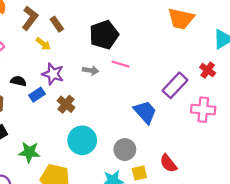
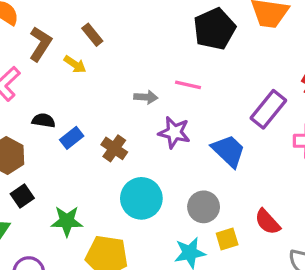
brown L-shape: (30, 18) -> (40, 44), moved
black pentagon: (104, 35) -> (214, 29), moved
purple star: (53, 74) -> (174, 132), moved

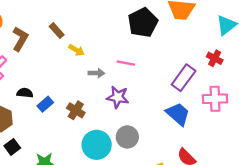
yellow arrow: (75, 64) -> (76, 50), moved
blue trapezoid: (228, 151) -> (178, 114), moved
gray circle: (204, 207) -> (127, 137), moved

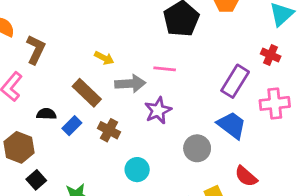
brown rectangle: (57, 31) -> (87, 93), moved, size x1.5
gray arrow: (96, 73) -> (130, 84), size x1.5
purple star: (118, 97) -> (158, 110), turned -30
gray circle: (127, 137) -> (197, 148), moved
cyan circle: (97, 145) -> (137, 170), size x0.7

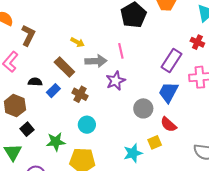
pink line: (165, 69) -> (121, 51), turned 70
blue trapezoid: (232, 125) -> (168, 92), turned -100
cyan circle: (137, 170) -> (87, 125), moved
red semicircle: (246, 176) -> (168, 124), moved

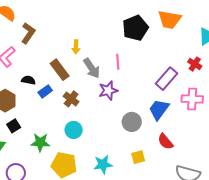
yellow arrow: (77, 42) -> (76, 47), turned 56
gray arrow: (96, 61) -> (92, 68), turned 50
red semicircle: (168, 124) -> (165, 142), moved
cyan star: (133, 153) -> (103, 164), moved

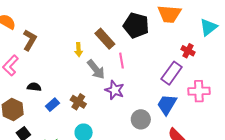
black pentagon: (135, 28) -> (136, 25), turned -30
red cross: (195, 64) -> (188, 51), moved
brown rectangle: (60, 70) -> (105, 39), moved
blue rectangle: (45, 91) -> (52, 105), moved
purple star: (108, 91) -> (115, 90), turned -30

